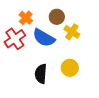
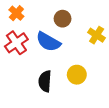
orange cross: (26, 18) -> (16, 13), moved
yellow cross: (72, 32) -> (97, 35), moved

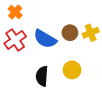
brown circle: (63, 19) -> (70, 33), moved
yellow cross: (97, 35) -> (91, 33), turned 35

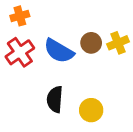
orange cross: (15, 12) -> (20, 16), turned 32
yellow circle: (72, 70) -> (91, 110), moved

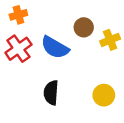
brown circle: (91, 43) -> (84, 27), moved
yellow circle: (91, 110) -> (104, 95), moved

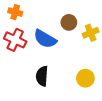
orange cross: (18, 15) -> (15, 12), turned 32
red cross: (18, 49) -> (15, 40), turned -30

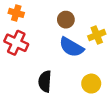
brown circle: (69, 22) -> (66, 20), moved
blue semicircle: (45, 39) -> (71, 47), moved

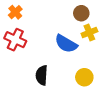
orange cross: (16, 13) -> (15, 12), turned 32
brown circle: (66, 20) -> (81, 13), moved

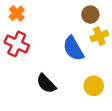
blue semicircle: (66, 44) -> (73, 48), turned 30
black semicircle: (42, 75) -> (46, 84), turned -48

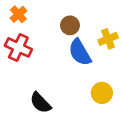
brown circle: (90, 15) -> (70, 25), moved
black semicircle: (46, 84) -> (41, 103), moved

